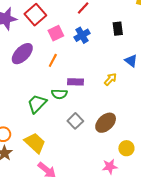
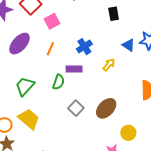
blue cross: (82, 35) -> (84, 47), moved
green semicircle: (59, 94) -> (59, 82), turned -70
green trapezoid: (37, 104) -> (25, 86), moved
yellow trapezoid: (35, 143) -> (29, 119), moved

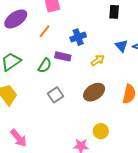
brown ellipse: (106, 108) -> (94, 92), moved

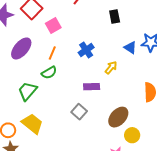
purple rectangle: (63, 56) -> (92, 87), moved
green semicircle: (45, 65) -> (49, 73), moved, turned 42
brown ellipse: (94, 92) -> (118, 117), moved

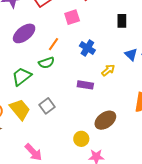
pink square: (53, 26) -> (72, 17), moved
blue cross: (86, 50) -> (87, 48), turned -35
gray square: (79, 112) -> (47, 106), moved
yellow circle: (132, 135) -> (81, 139), moved

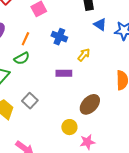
blue triangle: (131, 54) -> (100, 25), moved

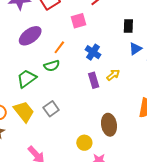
blue triangle: (100, 25) -> (135, 49), turned 40
purple rectangle: (64, 73) -> (94, 80), moved, turned 63
brown ellipse: (90, 104) -> (109, 125), turned -65

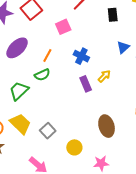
black rectangle: (128, 26) -> (113, 15), moved
gray square: (51, 109) -> (48, 131), moved
yellow circle: (84, 143) -> (74, 147), moved

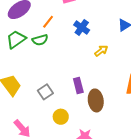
purple rectangle: (86, 84) -> (78, 85), moved
green trapezoid: (19, 91) -> (16, 39), moved
gray square: (48, 131) -> (45, 92), moved

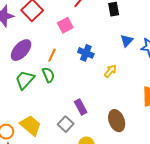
green semicircle: (40, 40) -> (48, 75), turned -84
purple rectangle: (78, 85) -> (81, 107), moved

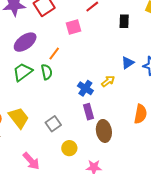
blue triangle: (127, 41) -> (128, 63), moved
blue cross: (86, 53) -> (85, 88), moved
purple rectangle: (81, 107) -> (88, 112), moved

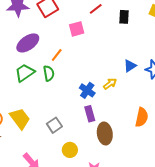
black rectangle: (124, 21) -> (124, 17), moved

